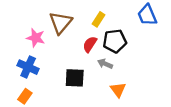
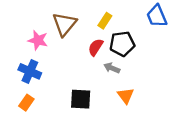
black square: (75, 78) -> (81, 99), moved

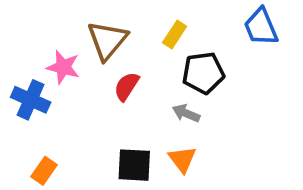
red semicircle: (96, 47) -> (127, 86), moved
blue cross: (30, 71) -> (31, 100), moved
orange triangle: (126, 96) -> (182, 159), moved

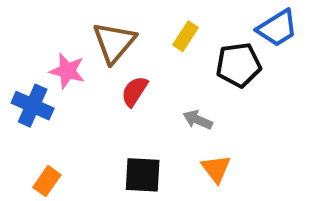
blue trapezoid: (261, 27) -> (277, 28), turned -99
black pentagon: (203, 73) -> (238, 65), moved
orange triangle: (182, 159) -> (216, 169), moved

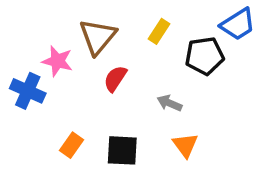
orange rectangle: (47, 181) -> (71, 145), moved

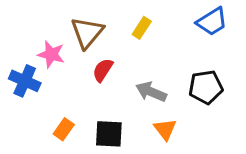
black pentagon: (205, 56) -> (206, 87), moved
gray arrow: (170, 103) -> (151, 92), size x1.4

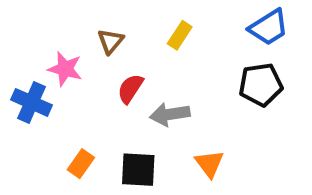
brown triangle: (87, 33) -> (111, 41), size x0.6
black pentagon: (206, 87) -> (261, 85), moved
gray arrow: (151, 92) -> (170, 114), moved, turned -32

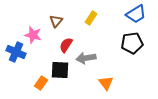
black square: (138, 170) -> (60, 70), moved

